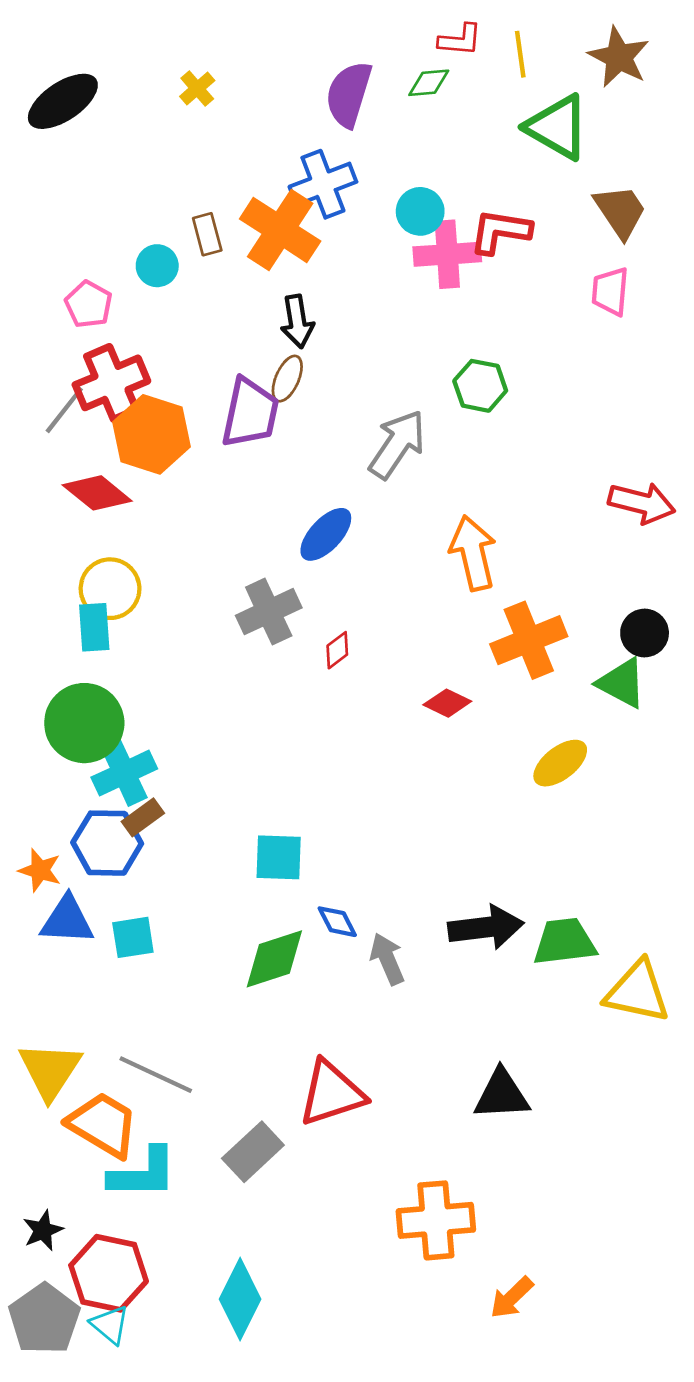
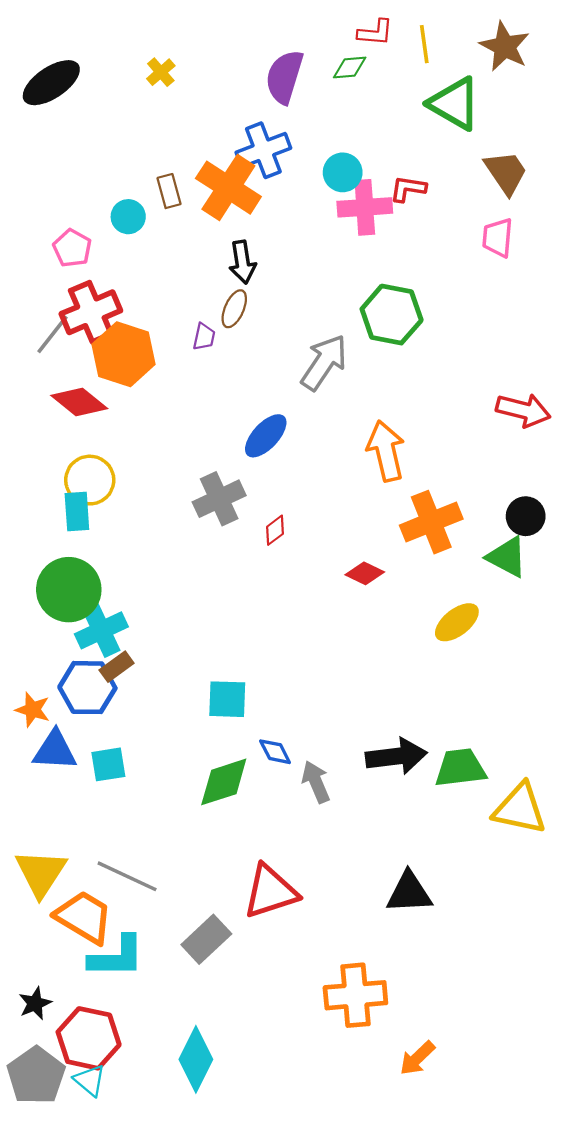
red L-shape: (500, 231) -> (408, 189), size x0.7
green hexagon: (480, 386) -> (392, 315), size x1.4
purple trapezoid: (250, 413) -> (204, 337), size x0.5

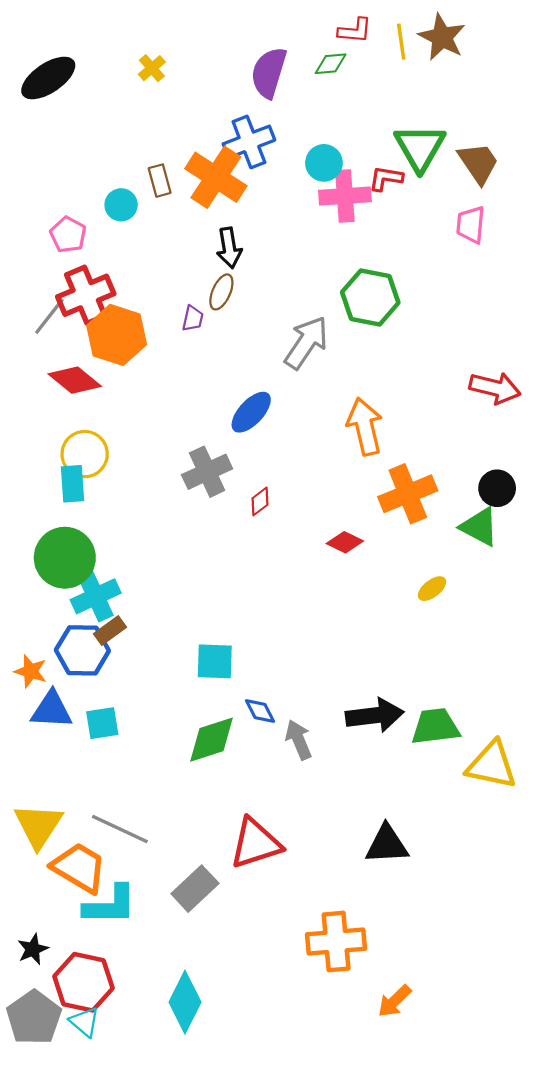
brown star: (505, 47) -> (442, 37), moved
green triangle: (455, 104) -> (420, 147), moved, turned 30
yellow ellipse: (457, 622) -> (432, 589), size x0.7

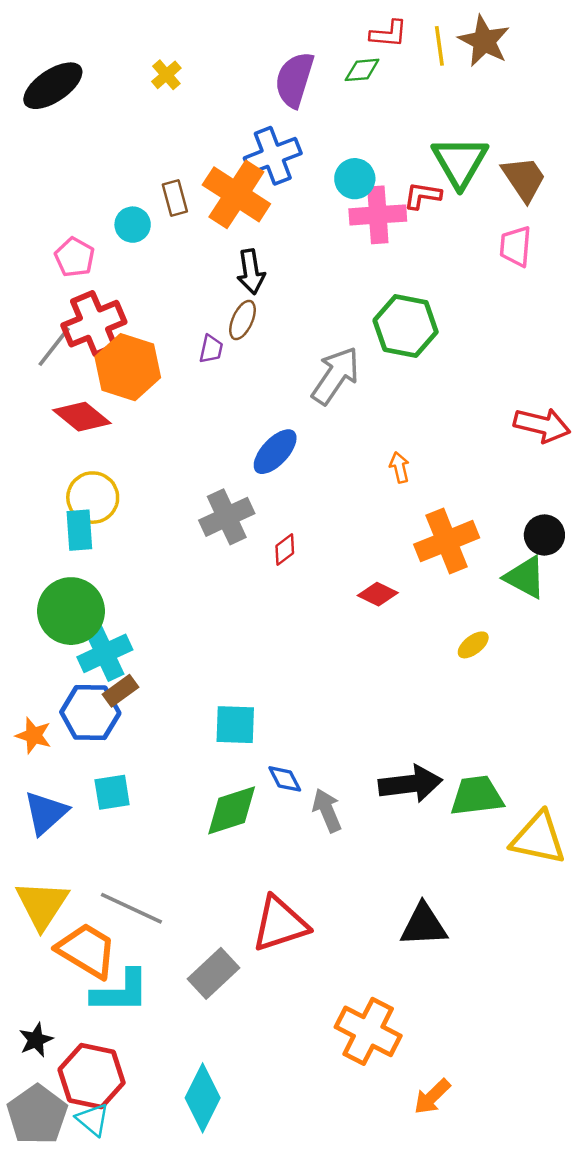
orange arrow: (365, 426) -> (400, 467), size x0.5
blue triangle: (52, 710) -> (46, 813), moved, turned -45
orange cross: (336, 941) -> (368, 1031), turned 32

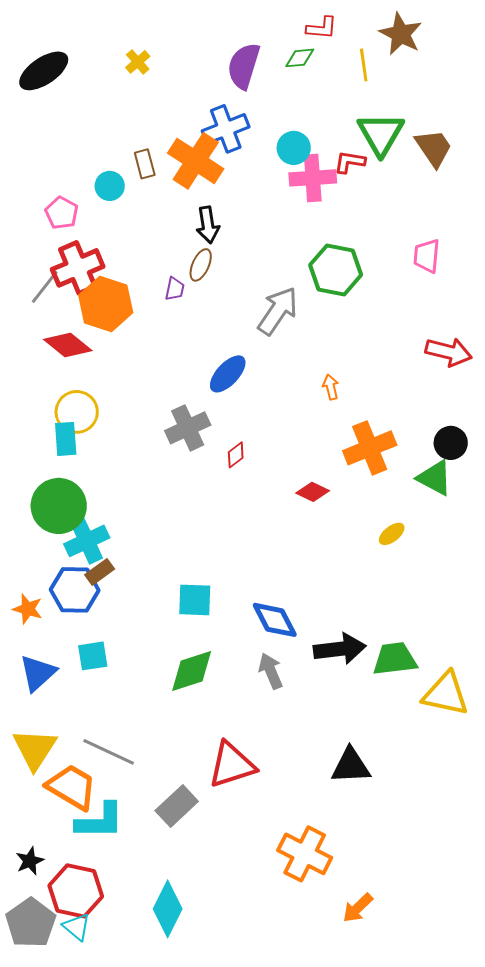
yellow line: (439, 46) -> (364, 65), moved
pink trapezoid: (515, 246) -> (427, 256), moved
blue diamond: (285, 779) -> (275, 620), moved, size x1.6

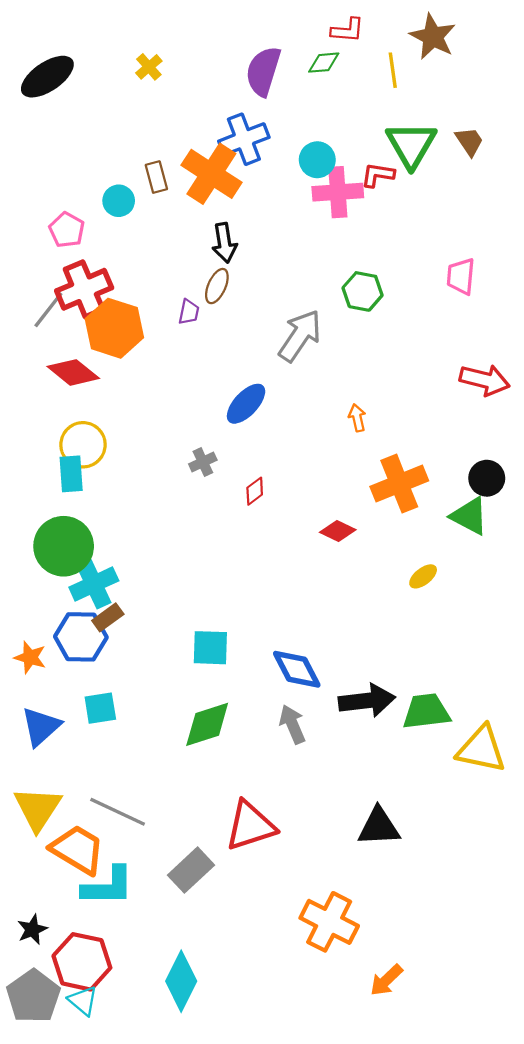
brown trapezoid: (434, 148) -> (469, 141), moved, size x0.7
green hexagon: (336, 270) -> (363, 291), size x0.7
gray cross: (188, 428) -> (203, 462), size x0.6

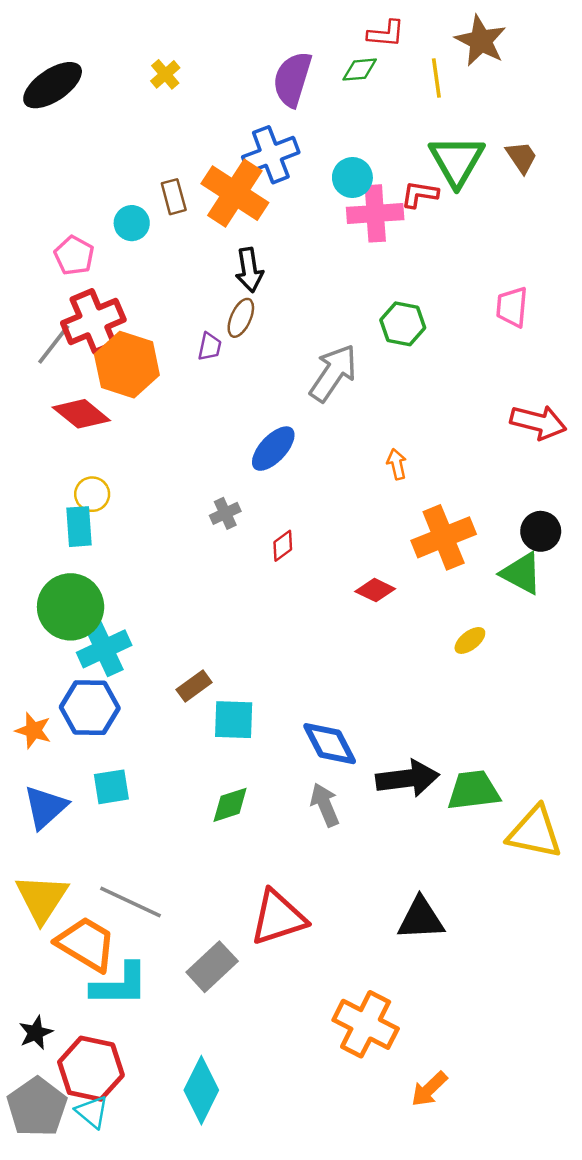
yellow circle: (83, 445) -> (92, 494), size x0.7
brown rectangle: (108, 617) -> (194, 686), moved
green diamond: (207, 724) -> (230, 805), size x0.7

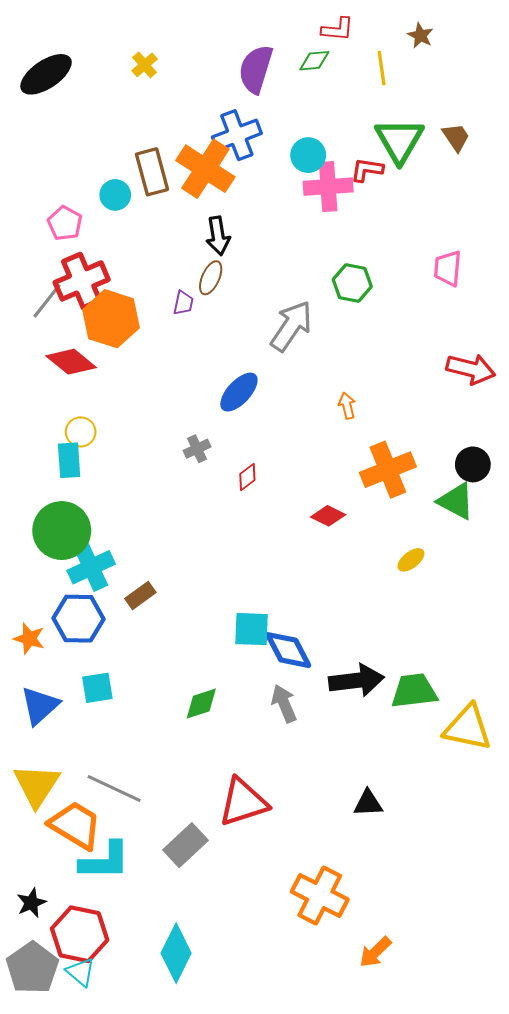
brown star: (481, 41) -> (420, 36), size x0.6
brown rectangle: (174, 197) -> (152, 172), size x1.5
brown rectangle: (194, 686) -> (140, 596), moved
cyan square: (234, 720) -> (252, 629), moved
black triangle: (421, 919) -> (368, 803), size x0.7

